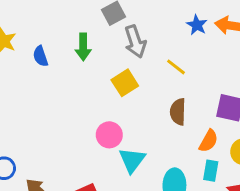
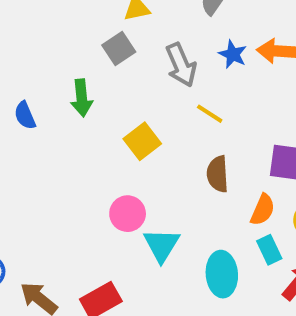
gray arrow: (135, 42) -> (181, 65), moved
cyan rectangle: (211, 171) -> (269, 250), turned -30

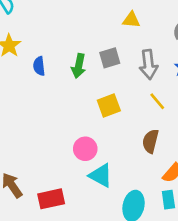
gray square: (119, 49) -> (110, 58), moved
cyan triangle: (162, 245) -> (101, 175), turned -50

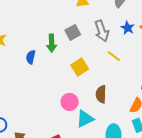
blue semicircle: (39, 66) -> (31, 57), moved, turned 32
brown semicircle: (150, 141) -> (101, 94), moved
cyan triangle: (101, 175) -> (85, 119), turned -42

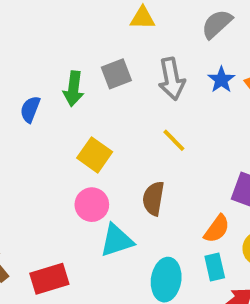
yellow line: (114, 56) -> (174, 140), moved
yellow square: (80, 67) -> (95, 155), moved, turned -30

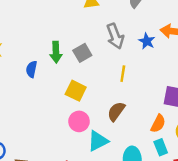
gray square: (116, 74) -> (82, 53), moved
blue star: (221, 80) -> (147, 41), moved
yellow line: (174, 140) -> (123, 74), turned 63
brown semicircle: (153, 198) -> (116, 111), turned 36

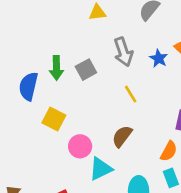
blue semicircle: (31, 69) -> (28, 86), size x1.5
yellow line: (123, 74) -> (131, 94), turned -42
yellow square: (76, 91) -> (54, 119), moved

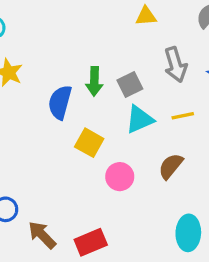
yellow line: (131, 94) -> (183, 116), turned -72
cyan triangle: (101, 169) -> (140, 119), moved

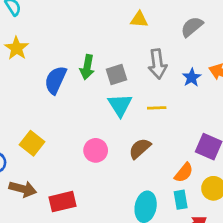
cyan triangle: (140, 119) -> (120, 105), turned -48
yellow square: (89, 143) -> (32, 143), moved
brown arrow: (42, 235) -> (23, 189), turned 140

